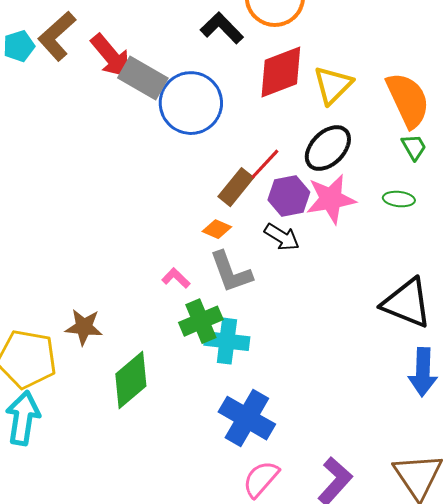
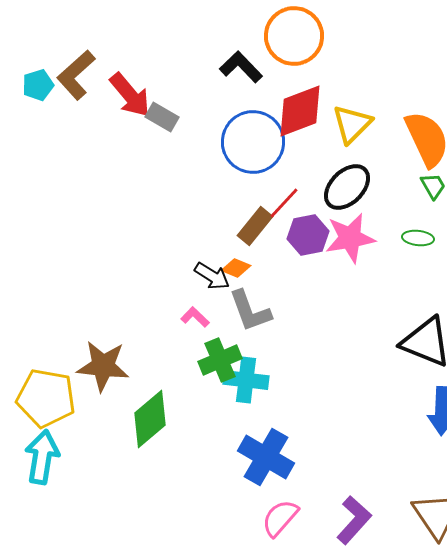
gray rectangle: (143, 78) -> (162, 117), size x0.7
blue circle: (191, 103) -> (253, 142), moved
black arrow: (282, 237) -> (212, 276), moved
brown star: (84, 327) -> (103, 366), size x1.4

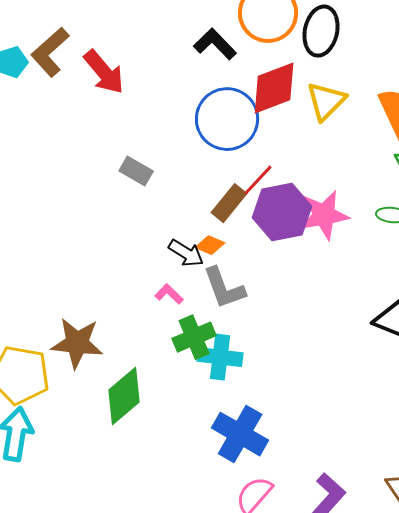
gray rectangle: (162, 117) -> (136, 171), moved
black ellipse: (347, 187) -> (321, 31), moved, turned -33
purple hexagon: (308, 235) -> (282, 212), size x1.4

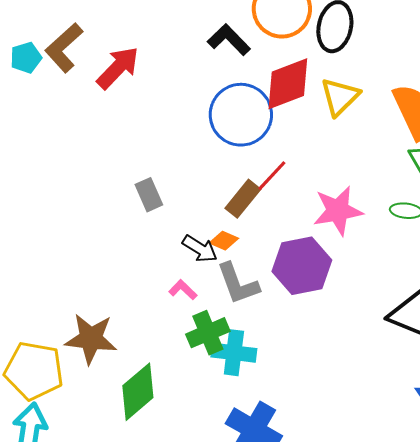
red arrow: (104, 72) -> (118, 68), turned -96
gray rectangle: (136, 171) -> (149, 195), moved, turned 36
purple hexagon: (282, 212) -> (302, 266), moved

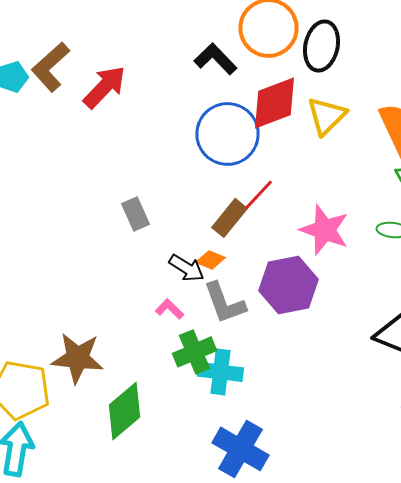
pink star: (338, 211) -> (324, 230), turned 30

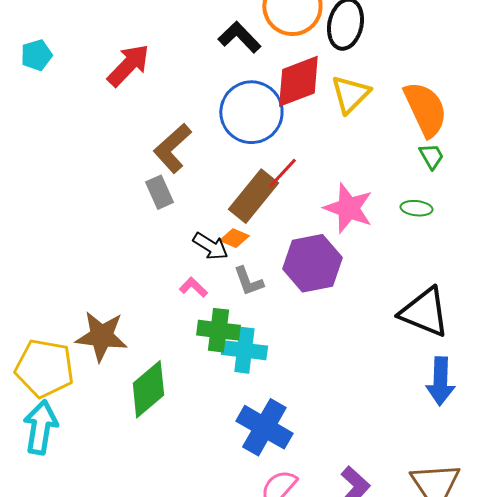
brown L-shape: (50, 67) -> (172, 148), moved
brown rectangle: (230, 218) -> (253, 196), size x1.4
gray L-shape: (224, 303) -> (248, 281), size x0.7
green cross: (194, 352) -> (218, 330), turned 30

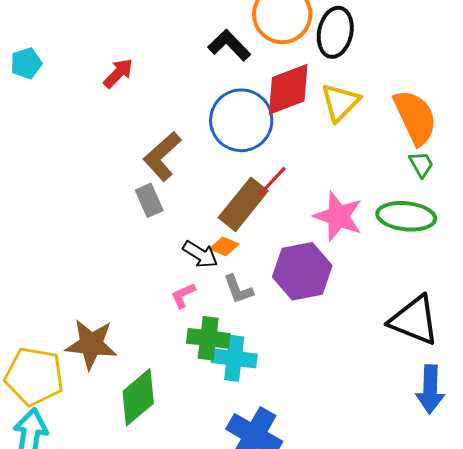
red arrow: (128, 65) -> (118, 73), size x0.7
green ellipse: (416, 208) -> (406, 216), size x1.8
pink L-shape: (193, 287) -> (183, 295), turned -68

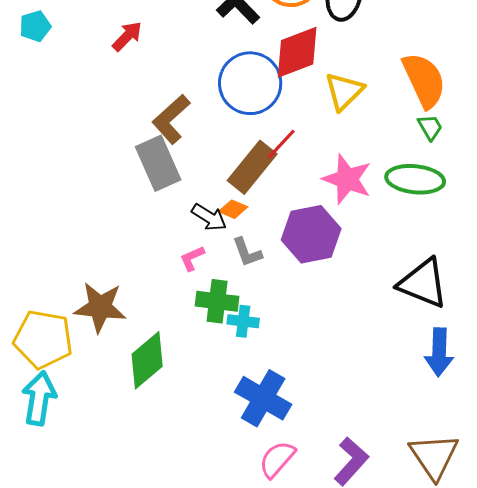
yellow triangle: (340, 102) -> (344, 91), moved
gray rectangle: (149, 200) -> (158, 163), size x1.6
cyan cross: (234, 358) -> (243, 321), size x0.7

